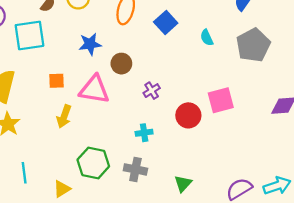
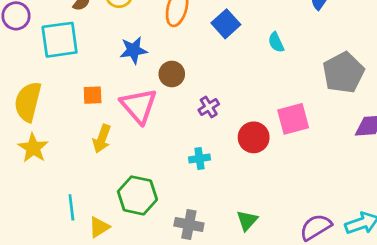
gray pentagon: (253, 45) -> (343, 73), moved
pink triangle: (94, 89) -> (139, 106), turned 40
gray cross: (135, 169) -> (189, 224), moved
cyan line: (24, 173) -> (71, 207), moved

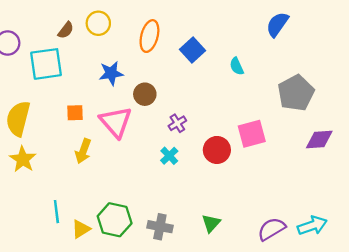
cyan cross: (199, 158) -> (169, 156), moved, turned -36
green hexagon: (137, 195) -> (115, 220), moved

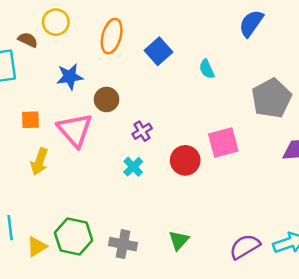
brown semicircle: (66, 30) -> (28, 40), moved, turned -102

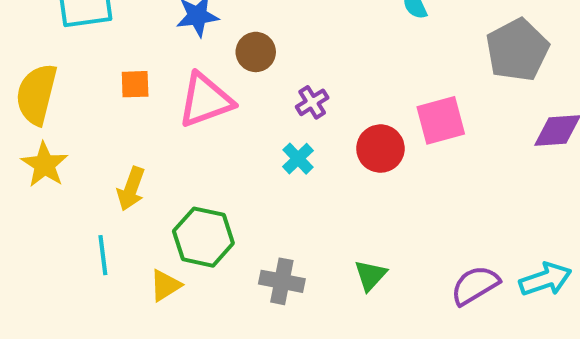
pink triangle: (75, 130) -> (205, 100), turned 51
yellow arrow: (39, 162) -> (131, 189), moved
green hexagon: (74, 236) -> (203, 237), moved
yellow triangle: (37, 247) -> (165, 285), moved

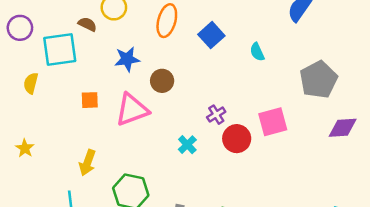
yellow semicircle: (36, 94) -> (31, 83), moved, size x0.6
purple cross: (312, 102) -> (216, 115), moved
yellow star: (45, 165) -> (25, 148), moved, size x0.7

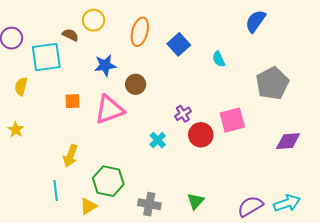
purple diamond: (343, 128) -> (288, 141), moved
yellow star: (25, 148) -> (16, 130), moved

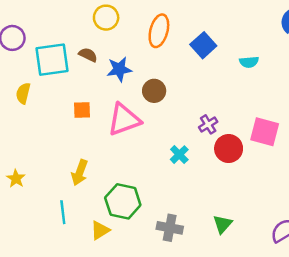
brown semicircle: (70, 35) -> (88, 55), moved
cyan semicircle: (219, 59) -> (249, 62), turned -70
pink square: (232, 120) -> (265, 132), turned 30
yellow star: (16, 130) -> (16, 179), moved

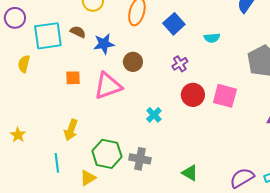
purple cross: (208, 124) -> (180, 64), moved
red circle: (229, 149) -> (193, 95), moved
green triangle: (223, 224) -> (190, 173), turned -42
gray cross: (170, 228) -> (140, 159), moved

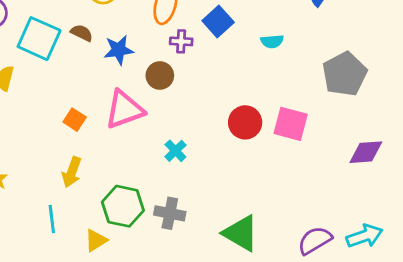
cyan square: (48, 36) -> (39, 39), turned 32
purple cross: (180, 64) -> (181, 41), moved, turned 35
orange square: (73, 78) -> (75, 120), moved, turned 35
cyan cross: (154, 115) -> (175, 151), moved
green triangle: (190, 173) -> (241, 233), size x1.6

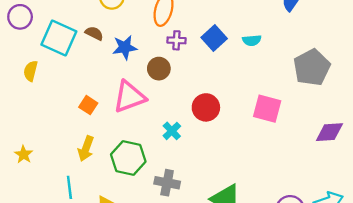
blue square: (218, 22) -> (214, 38), moved
red circle: (245, 122) -> (206, 107), moved
green hexagon: (123, 206) -> (128, 158), moved

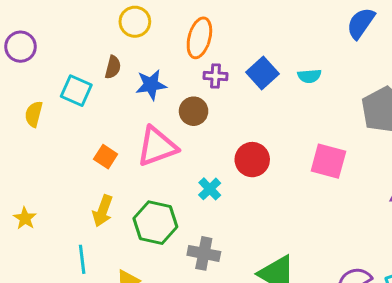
brown semicircle: (94, 33) -> (113, 67), turned 78
cyan square: (59, 38) -> (76, 91), moved, size x0.7

